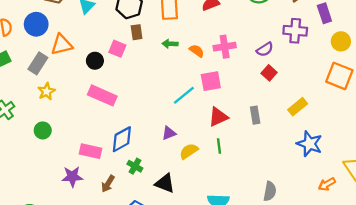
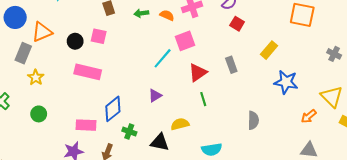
pink square: (117, 49) -> (99, 36), moved
yellow semicircle: (189, 151) -> (180, 124), moved, turned 30
gray semicircle: (270, 191) -> (253, 120), moved

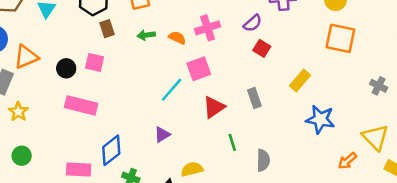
green line: (203, 99) -> (232, 142), moved
gray semicircle: (253, 120) -> (263, 160), moved

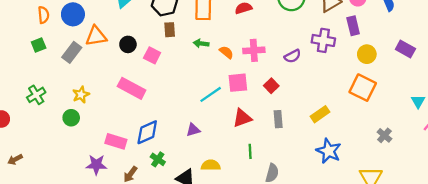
red square: (262, 48) -> (271, 86), moved
black circle: (66, 68) -> (128, 44), moved
yellow star: (18, 112) -> (81, 95), moved

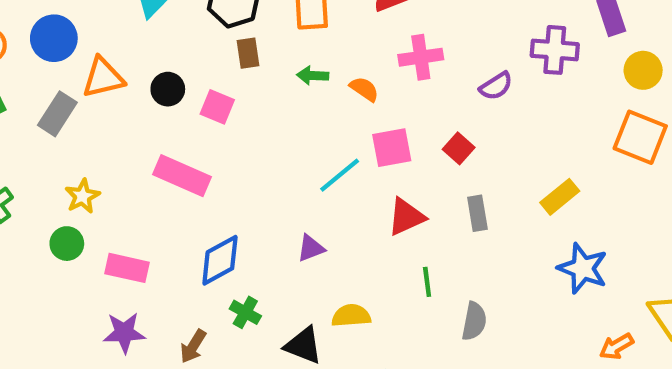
pink cross: (254, 50) -> (421, 57), moved
pink rectangle: (116, 141) -> (127, 268), moved

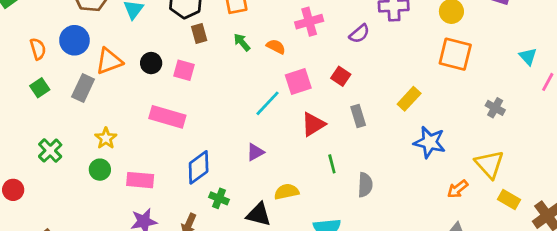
green arrow: (313, 75) -> (242, 42), turned 54

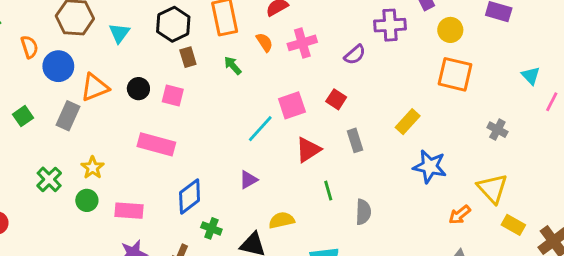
orange semicircle: (276, 47) -> (264, 42), moved, turned 30
orange semicircle: (38, 49) -> (30, 47), moved
green cross: (50, 151) -> (49, 179), moved

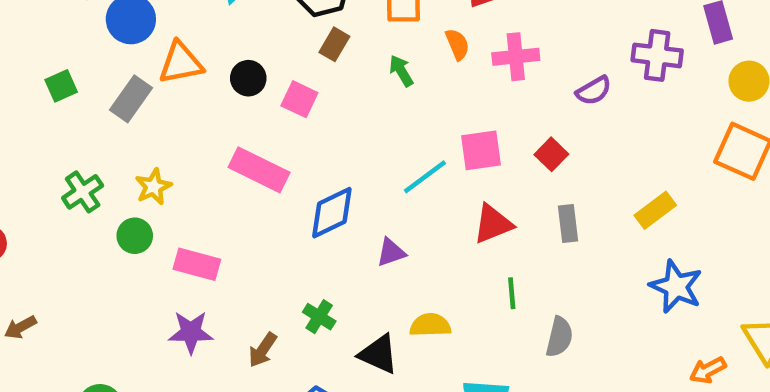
brown rectangle: (188, 57) -> (334, 44), turned 36
blue diamond: (190, 196) -> (332, 213), moved

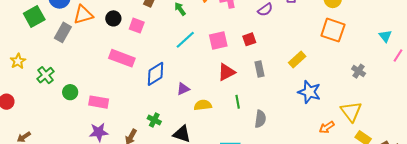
green square: (61, 86) -> (34, 17), moved, size x1.5
red square: (551, 154) -> (249, 39), turned 32
cyan line: (425, 177) -> (185, 40), moved
yellow star: (153, 187) -> (18, 61), moved
yellow semicircle: (430, 325) -> (203, 105), moved

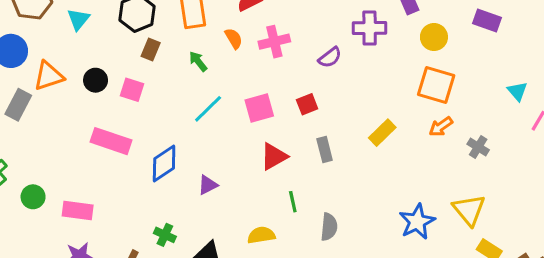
blue star: (309, 92) -> (417, 222), moved, turned 30
yellow semicircle: (203, 105) -> (261, 235), moved
orange arrow: (327, 127) -> (441, 127), moved

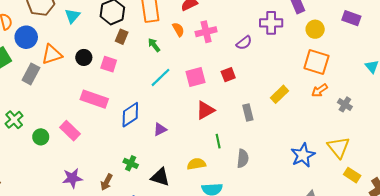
gray rectangle: (325, 150) -> (248, 113), moved
pink rectangle: (78, 210) -> (70, 131), moved, turned 36

